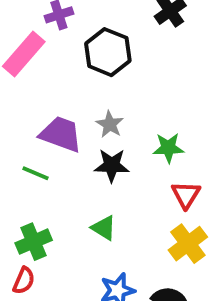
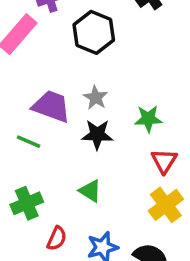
red semicircle: (24, 281) -> (57, 238), moved

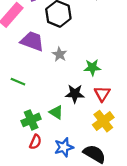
purple trapezoid: (51, 106) -> (32, 41), moved
black star: (97, 135) -> (75, 94), moved
green cross: (27, 203) -> (31, 120), moved

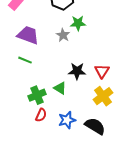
purple trapezoid: (32, 41) -> (28, 35), moved
green star: (92, 67) -> (78, 23), moved

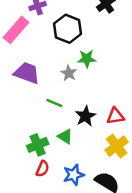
green line: (25, 60) -> (54, 103), moved
black star: (77, 71) -> (85, 116), turned -30
red triangle: (102, 71) -> (115, 116), turned 49

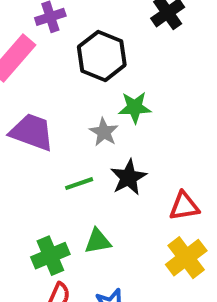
green line: (54, 103) -> (79, 184), turned -42
black star: (85, 116) -> (129, 177), moved
green triangle: (65, 136) -> (98, 241), turned -42

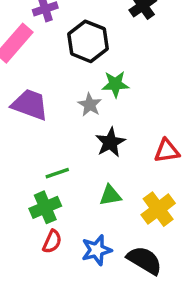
green line: (79, 184) -> (57, 173), moved
red triangle: (184, 206) -> (167, 151), moved
green triangle: (98, 241) -> (110, 195), moved

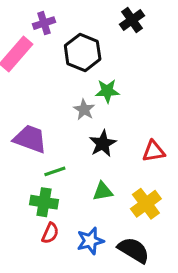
purple trapezoid: (30, 105) -> (30, 139), moved
green cross: (45, 207) -> (44, 202), turned 32

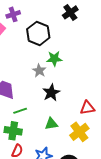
red triangle: (154, 151) -> (87, 108), moved

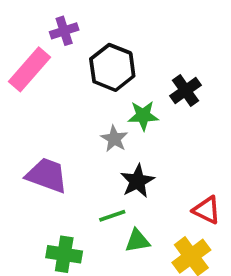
black cross: (70, 12) -> (186, 91), moved
red triangle: (87, 108) -> (207, 210), turned 35
green line: (20, 111) -> (112, 216), moved

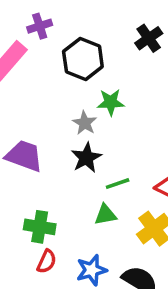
black cross: (186, 91) -> (149, 38), moved
black star: (137, 181) -> (86, 158), moved
green line: (112, 216) -> (118, 184), moved

